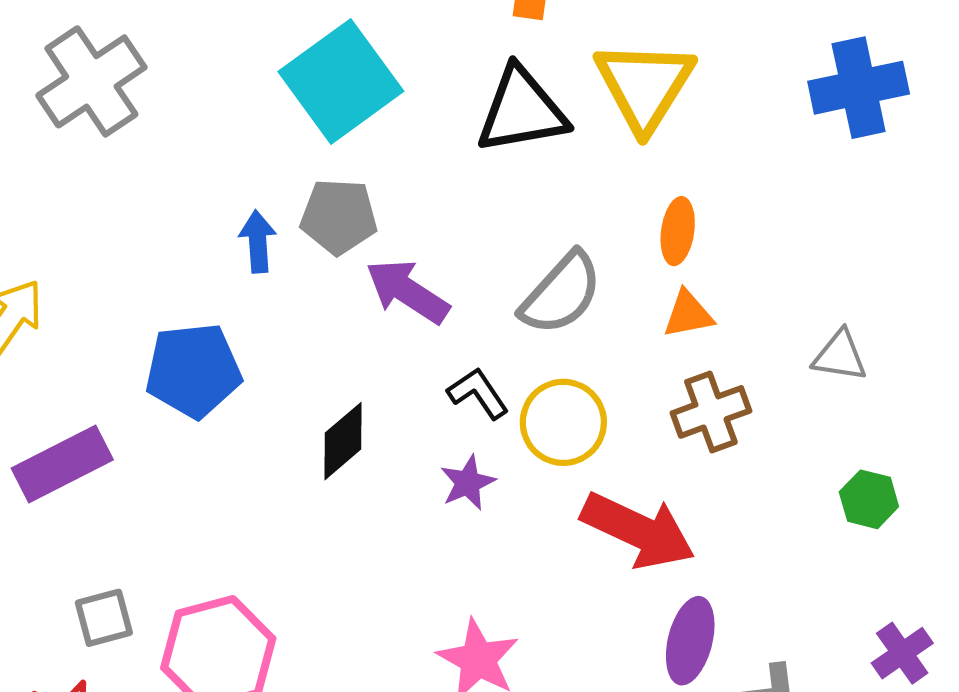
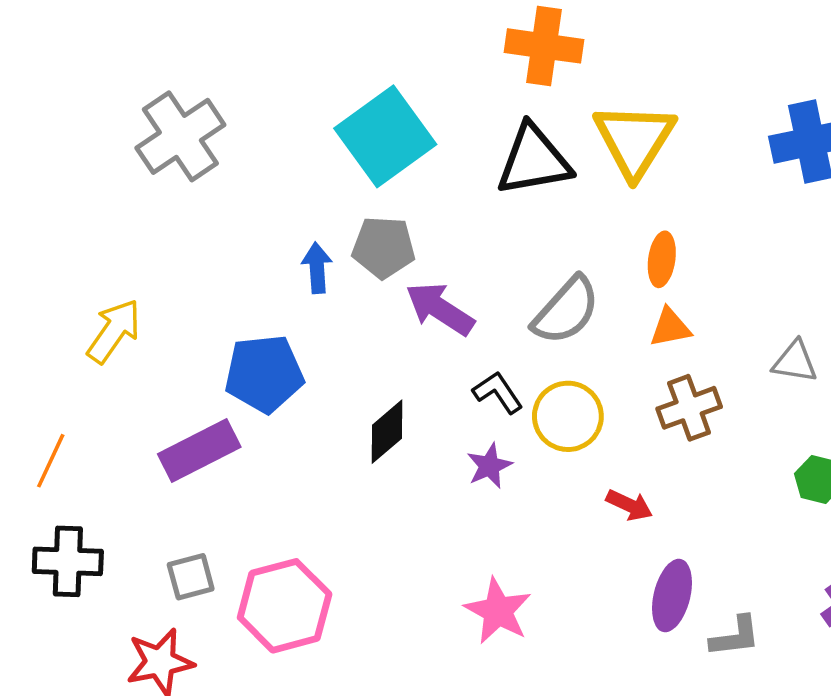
purple rectangle: (62, 464) -> (199, 450), moved
red arrow: (638, 530) -> (629, 505), size x0.5

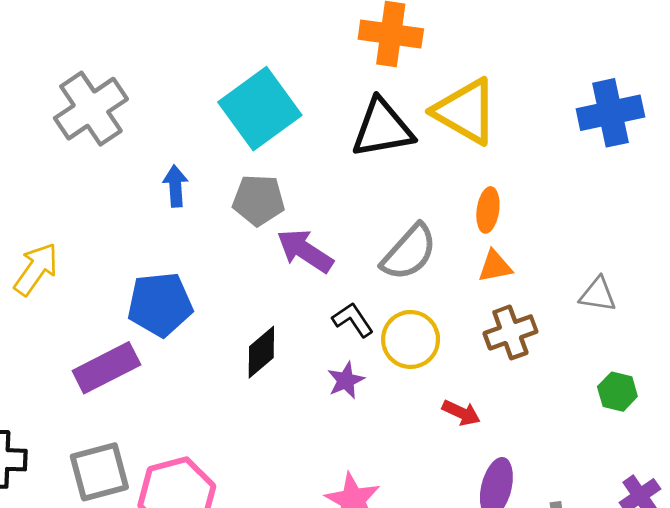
yellow triangle: (634, 140) -> (465, 111), turned -32
blue arrow: (317, 268) -> (175, 186), moved
gray square: (191, 577) -> (99, 472), size x1.5

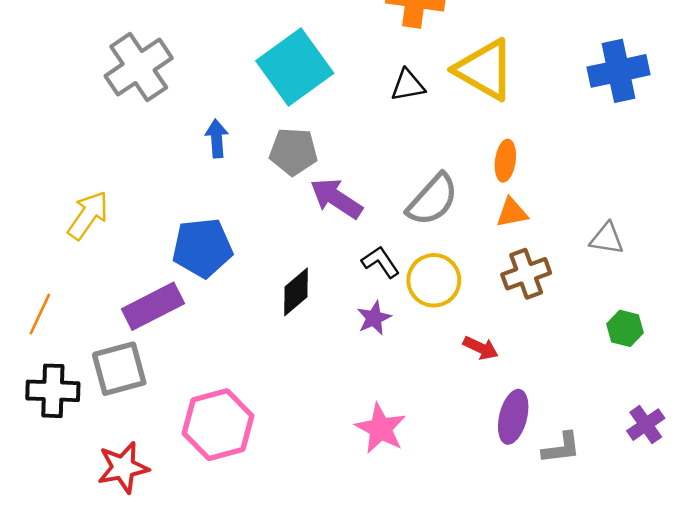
black triangle: (382, 128) -> (408, 85), size x0.6
gray square: (99, 472) -> (119, 369), moved

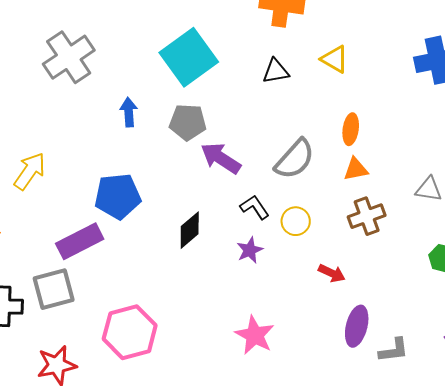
yellow triangle: (485, 70) -> (335, 59), size x0.6
yellow circle: (434, 280) -> (296, 221), size x0.7

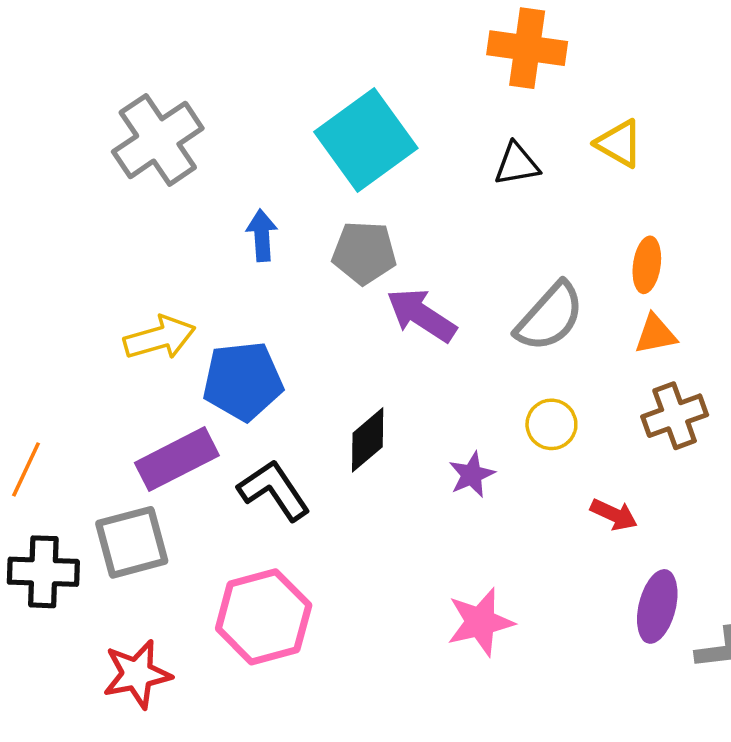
yellow arrow: (30, 171) -> (160, 338), moved, turned 39
black L-shape: (255, 207) -> (274, 490), moved, size x1.4
pink star: (255, 335) -> (480, 622), turned 30

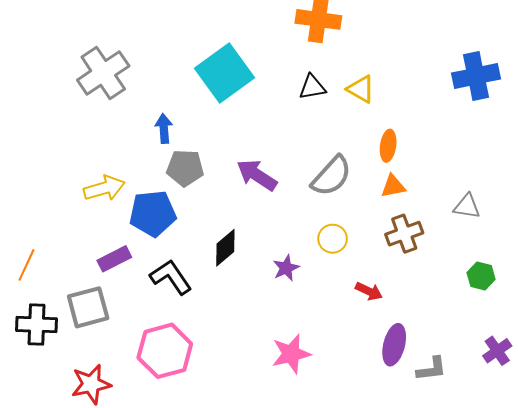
yellow triangle: (619, 143) -> (361, 89), moved
gray pentagon: (364, 253) -> (185, 168), moved
purple rectangle: (177, 459) -> (114, 259), size x0.7

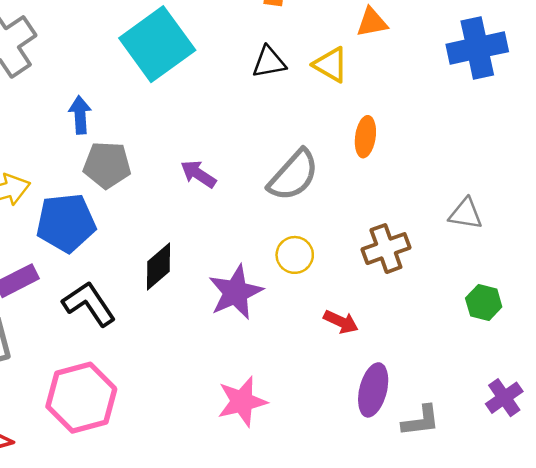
purple arrow: (257, 175) -> (198, 174), size x0.7
orange triangle: (393, 186) -> (372, 22), moved
purple star: (286, 268) -> (236, 292), size x1.6

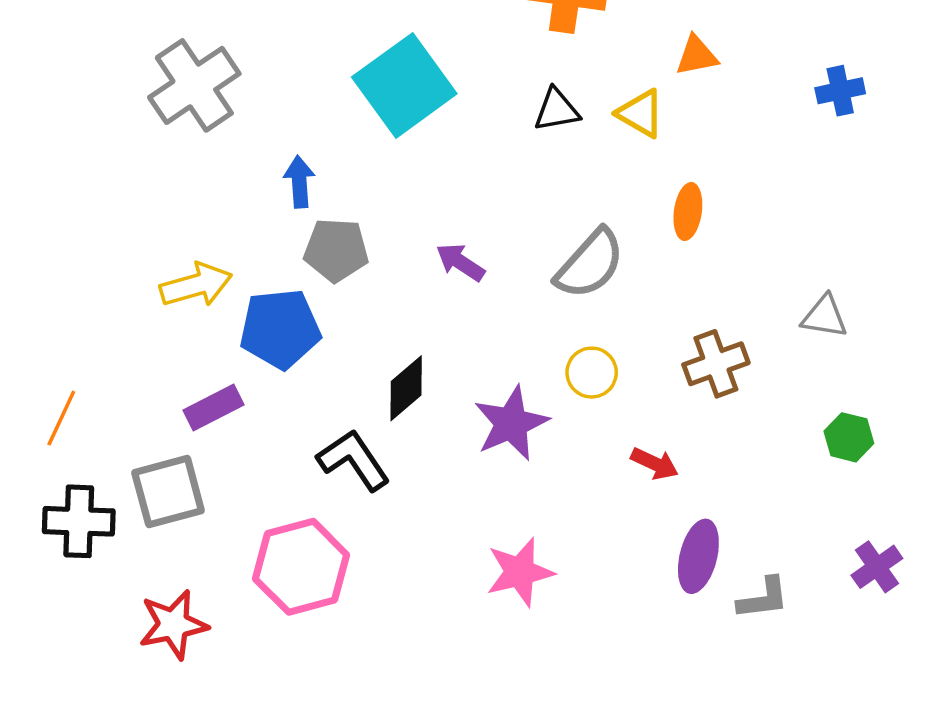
blue cross: (477, 48) -> (840, 91), size x0.6
black L-shape: (89, 304) -> (354, 460), moved

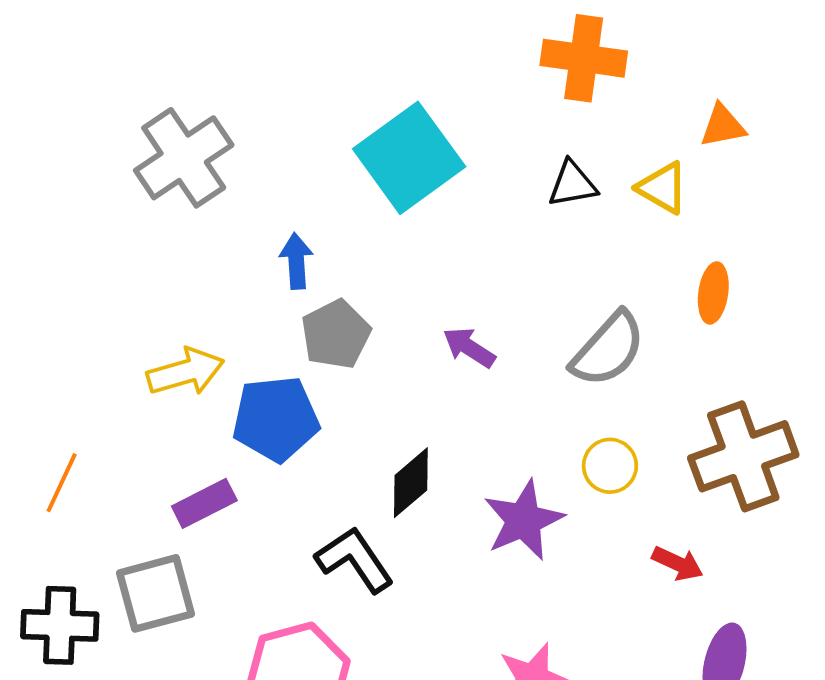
gray pentagon: (336, 250) -> (336, 334), turned -30
brown cross: (716, 364) -> (743, 456), size x1.5
orange line: (61, 418) -> (62, 483), moved

